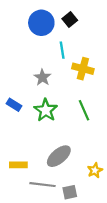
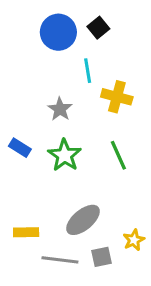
gray square: (70, 192) -> (101, 257), moved

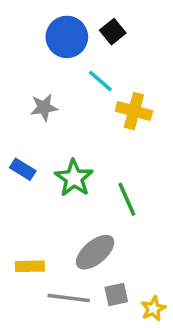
cyan line: (88, 71) -> (100, 81), turned -40
gray star: (60, 109) -> (44, 108), moved, turned 30
green line: (118, 155) -> (127, 199), moved
yellow star: (134, 240) -> (153, 309), moved

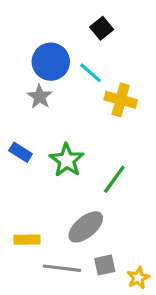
blue circle: (67, 37) -> (51, 62), moved
gray star: (44, 108) -> (40, 97), turned -30
green line: (127, 199) -> (114, 179), turned 60

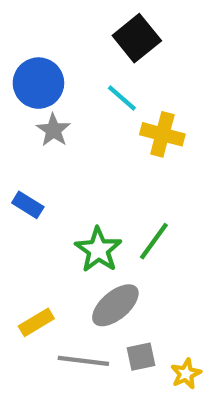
black square: (102, 28) -> (137, 38), size x1.5
blue circle: (51, 62) -> (38, 83), moved
green star: (67, 160) -> (98, 250), moved
yellow rectangle: (27, 240) -> (36, 322), turned -30

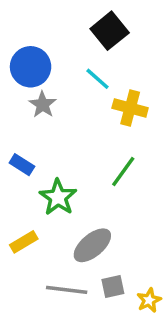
green line: (154, 241) -> (123, 171), moved
green star: (98, 250) -> (58, 197), moved
yellow rectangle: (36, 322) -> (24, 242), moved

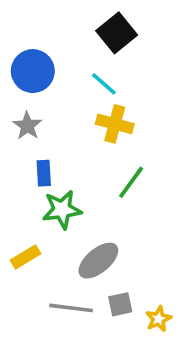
gray star: (43, 105) -> (27, 126), moved
yellow cross: (130, 108) -> (115, 124), moved
blue rectangle: (22, 165) -> (44, 173), moved, turned 55
green star: (58, 197) -> (62, 210), turned 30

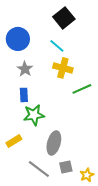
gray star: (27, 126) -> (25, 69), moved
green line: (131, 182) -> (82, 89), moved, turned 30
gray ellipse: (98, 261) -> (54, 143), turned -35
gray line: (71, 308) -> (39, 169), turned 30

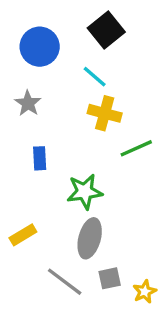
blue circle: (18, 39) -> (40, 47), moved
gray star: (25, 69) -> (28, 103), moved
green star: (34, 115) -> (85, 192), moved

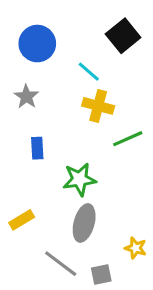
black square: (106, 30) -> (123, 36), moved
gray square: (110, 278) -> (101, 274), moved
yellow star: (145, 292) -> (136, 248), moved, turned -30

